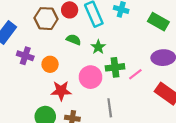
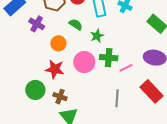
purple cross: (25, 56) -> (37, 24), moved
orange circle: (50, 64) -> (58, 43), moved
gray line: (110, 108) -> (117, 98), moved

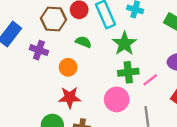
green star: (97, 36) -> (124, 44), moved, size x1.5
pink circle: (84, 62) -> (117, 99), moved

